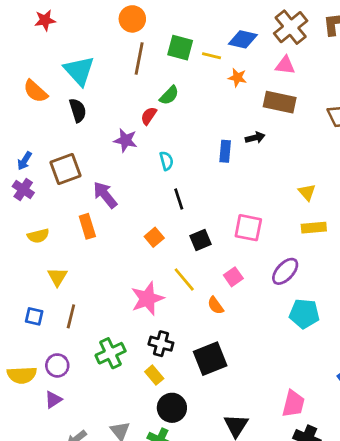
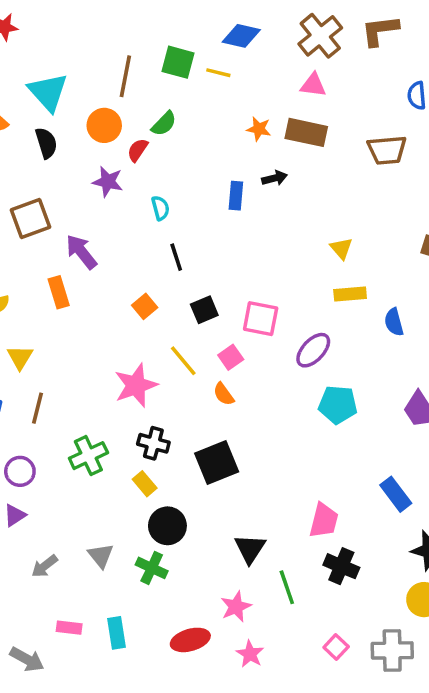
orange circle: (132, 19) -> (104, 125), moved
blue diamond: (243, 39) -> (241, 36), moved
orange star: (237, 78) -> (259, 129), moved
pink square: (248, 228) -> (261, 319), moved
pink square: (233, 277) -> (231, 357), moved

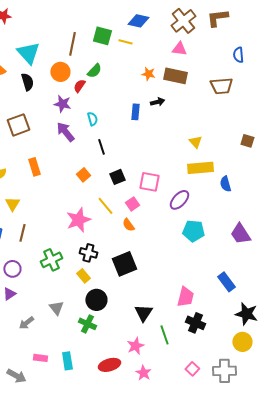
purple arrow: (81, 252) -> (65, 132), moved
yellow rectangle: (350, 294) -> (200, 168), size x1.4
gray triangle: (101, 556) -> (56, 308), moved

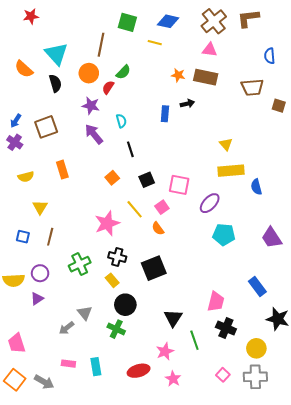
green square: (102, 36) -> (127, 22), moved
brown square: (247, 141) -> (279, 106), moved
gray arrow: (26, 323) -> (66, 328), moved
yellow circle: (242, 342) -> (256, 348), moved

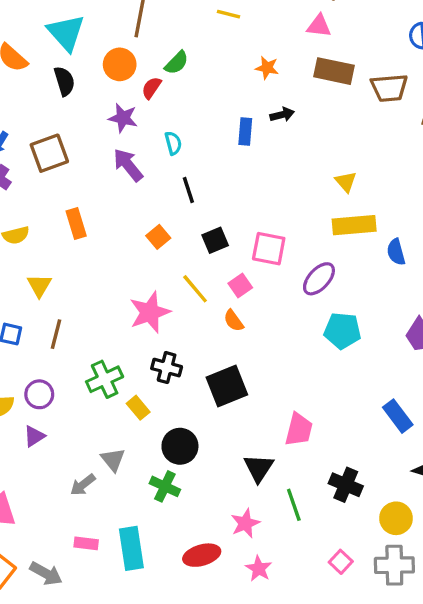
brown rectangle: (206, 77) -> (334, 71), moved
yellow rectangle: (112, 280) -> (138, 408), moved
pink trapezoid: (216, 302) -> (299, 430), moved
cyan rectangle: (96, 367) -> (131, 548), size x1.4

